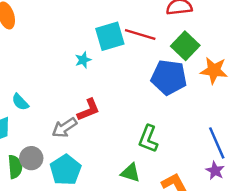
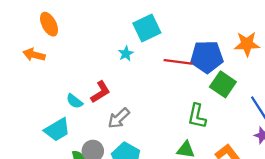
red line: (140, 35) -> (178, 62), moved
green square: (185, 46) -> (223, 84), moved
red L-shape: (89, 110) -> (100, 92), moved

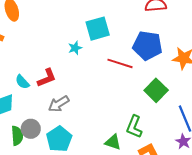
blue pentagon: (207, 57) -> (147, 45), moved
green L-shape: (197, 116) -> (134, 127), moved

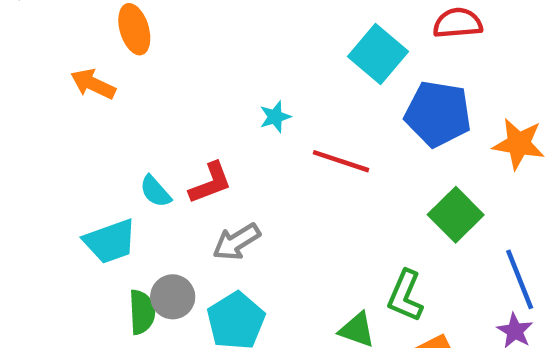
cyan square: (98, 29) -> (378, 54), moved, turned -35
red line: (120, 63) -> (341, 161), moved

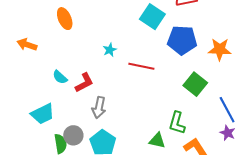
orange ellipse: (134, 29) -> (65, 19), moved
cyan semicircle: (155, 191) -> (60, 77), moved
gray arrow: (236, 242) -> (99, 108), turned -40

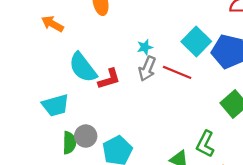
cyan square: (152, 17) -> (196, 41), moved
cyan semicircle: (60, 77) -> (83, 67), size x1.8
gray arrow: (99, 108) -> (147, 69), moved

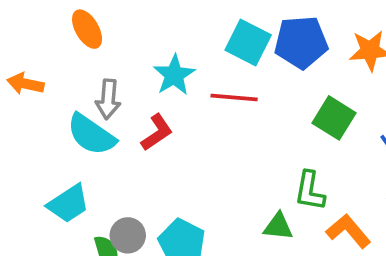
cyan star: (145, 47) -> (174, 75), size x1.6
gray arrow: (147, 69) -> (108, 99), moved
red L-shape: (109, 79) -> (157, 132), moved

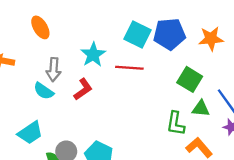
cyan semicircle: (91, 135) -> (44, 91), size x0.7
green triangle: (278, 226) -> (201, 109), moved

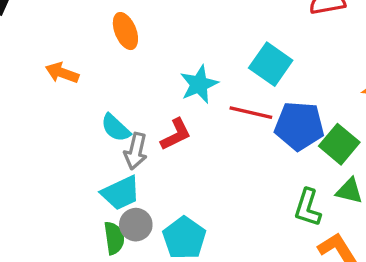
blue pentagon: (169, 34) -> (299, 126), moved
gray arrow: (54, 70) -> (136, 151), moved
cyan trapezoid: (30, 133) -> (121, 193), moved

